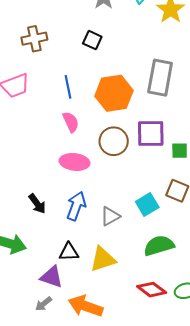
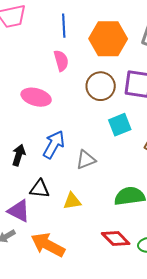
pink ellipse: (74, 162) -> (36, 97), moved
black arrow: (37, 204) -> (19, 155), moved, turned -135
cyan square: (147, 204) -> (120, 125), moved
yellow triangle: (103, 259) -> (72, 201), size x0.7

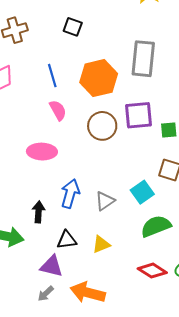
cyan square: (120, 125) -> (142, 192), moved

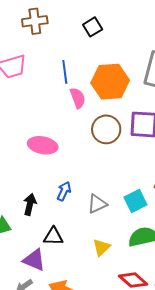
black square: (73, 27) -> (93, 27), turned 30
pink semicircle: (58, 110) -> (78, 98), moved
blue arrow: (70, 194) -> (64, 191), size x0.7
yellow triangle: (101, 244) -> (102, 247), moved, turned -30

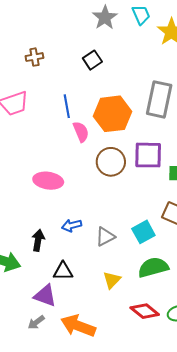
brown cross: (35, 21) -> (34, 57), size x0.7
blue arrow: (64, 191) -> (72, 225), turned -126

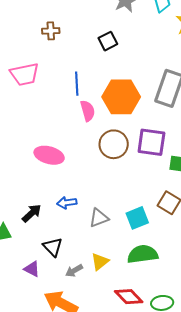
black arrow: (38, 240) -> (32, 213), turned 30
black triangle: (63, 271) -> (53, 247), turned 40
purple triangle: (45, 296) -> (32, 269), size x0.7
gray arrow: (36, 322) -> (74, 271), moved

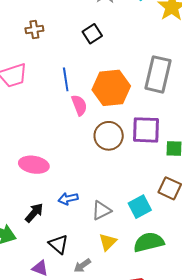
pink ellipse: (49, 155) -> (34, 165), moved
yellow triangle: (100, 262) -> (108, 242), moved

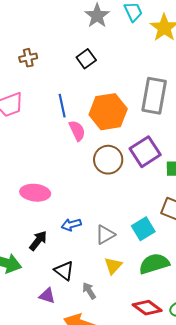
purple square: (146, 130) -> (145, 152), turned -32
gray arrow: (82, 266) -> (89, 291), turned 96

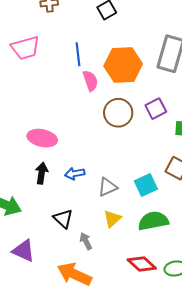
purple square: (145, 152) -> (156, 109), size x0.7
black arrow: (38, 241) -> (42, 173), moved, turned -35
purple triangle: (47, 296) -> (24, 251), moved, size x1.4

